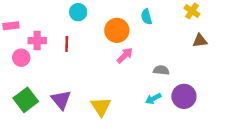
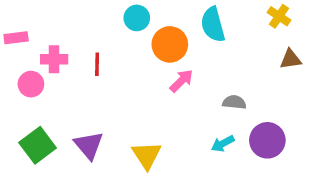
cyan circle: (78, 12) -> (137, 18), moved
cyan semicircle: (146, 17) -> (213, 25), size x1.5

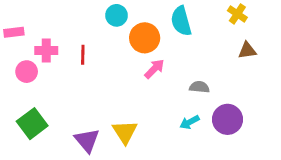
purple triangle: (89, 145) -> (87, 140), moved

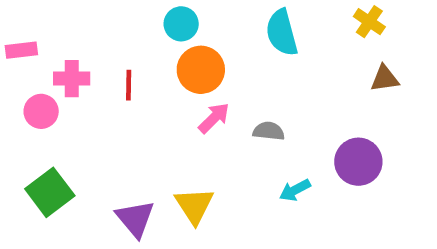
orange circle: (145, 38) -> (201, 70), moved
pink arrow: (154, 69) -> (214, 118), moved
gray semicircle: (199, 87) -> (269, 131), moved
purple circle: (228, 119) -> (358, 162), moved

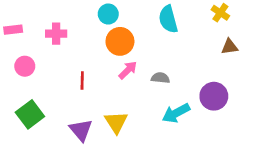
pink cross: (72, 79) -> (56, 34), moved
red line: (129, 85) -> (82, 81), moved
cyan arrow: (295, 190) -> (176, 113), size x1.5

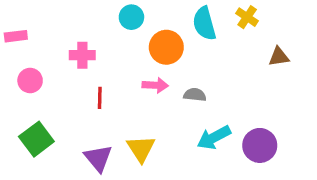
yellow cross: (220, 13) -> (247, 17), moved
pink cross: (56, 34) -> (82, 55), moved
orange circle: (120, 41) -> (166, 47), moved
pink arrow: (128, 70) -> (155, 85), turned 48
purple circle: (214, 96) -> (260, 145), moved

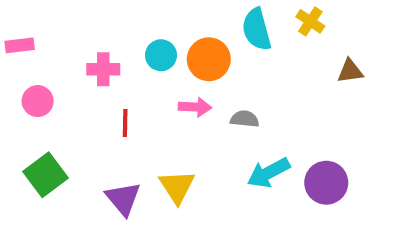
cyan circle: (131, 17) -> (161, 55), moved

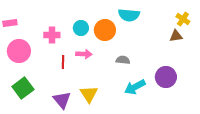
yellow cross: (310, 21) -> (183, 19), moved
cyan semicircle: (257, 29) -> (129, 15), turned -70
pink circle: (38, 101) -> (19, 51), size x1.5
pink arrow: (195, 107) -> (84, 54), moved
purple circle: (326, 183) -> (166, 77), moved

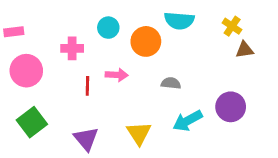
yellow cross: (183, 19) -> (232, 26), moved
cyan circle: (81, 28) -> (108, 28), moved
yellow triangle: (89, 94) -> (139, 133), moved

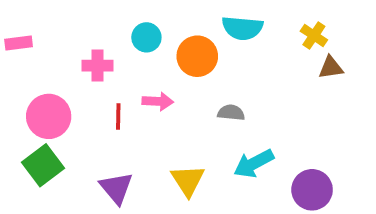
pink circle: (26, 71) -> (49, 116), moved
purple circle: (231, 107) -> (312, 190), moved

